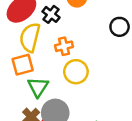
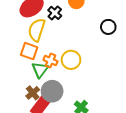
orange cross: (64, 46) -> (51, 61), moved, turned 32
orange square: (23, 65) -> (29, 51), turned 30

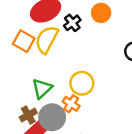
orange square: (29, 51) -> (24, 41), moved
orange cross: (51, 61) -> (71, 104), moved

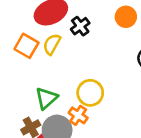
orange circle: (101, 13) -> (126, 17), moved
yellow semicircle: (47, 39) -> (52, 44), size x0.7

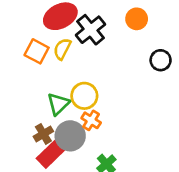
black cross: (80, 26) -> (91, 30), size x1.5
yellow circle: (90, 93) -> (84, 96), moved

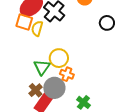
orange square: (37, 51) -> (24, 22), moved

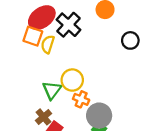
gray circle: (54, 88) -> (99, 116), moved

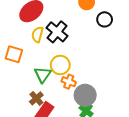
black cross: (68, 25) -> (57, 32), moved
orange square: (33, 36) -> (14, 54), moved
black circle: (130, 40) -> (105, 19), moved

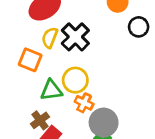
orange square: (14, 54) -> (30, 60), moved
green triangle: (43, 75) -> (51, 90), turned 42

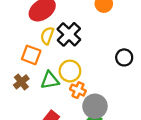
black circle: (139, 27) -> (124, 57), moved
brown cross: (40, 120) -> (21, 82), moved

